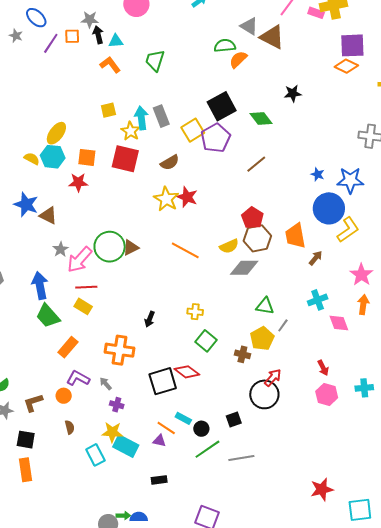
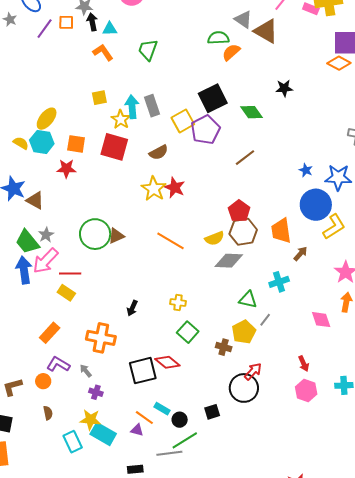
pink arrow: (80, 260) -> (45, 261), moved
cyan cross: (318, 300) -> (279, 282), moved
green trapezoid: (48, 316) -> (27, 242), moved
gray line: (241, 458) -> (169, 453), moved

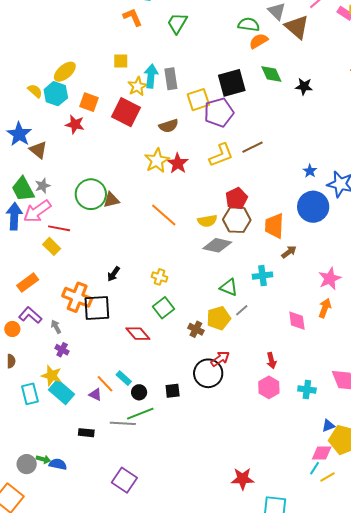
green diamond: (252, 112) -> (271, 74), moved
yellow L-shape: (334, 227) -> (221, 155), moved
black square: (143, 371) -> (97, 308), moved

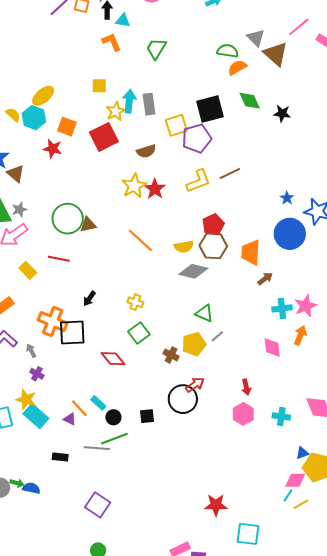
red square: (126, 112) -> (104, 137), turned 36
red line: (59, 228) -> (59, 259), moved
cyan cross: (263, 276) -> (282, 308), moved

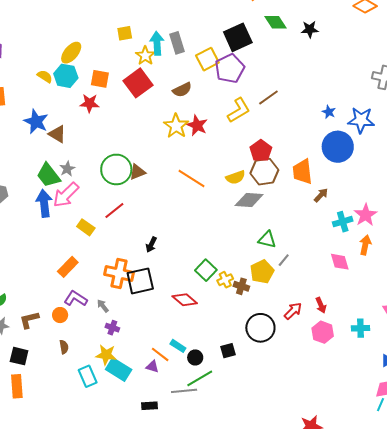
red line: (59, 259) -> (114, 211), turned -40
yellow cross: (135, 302) -> (225, 280), moved, turned -35
red arrow: (195, 385) -> (293, 311), moved

